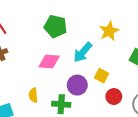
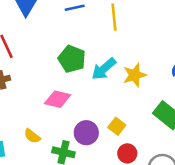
cyan arrow: (83, 52) -> (104, 69), moved
yellow semicircle: (33, 95) -> (32, 136), turned -56

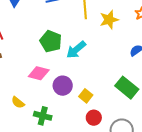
yellow star: (135, 75) -> (109, 20), moved
purple circle: (86, 133) -> (63, 86), moved

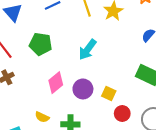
green pentagon: (51, 41) -> (41, 44), moved
pink diamond: (39, 73) -> (56, 83), turned -40

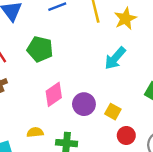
cyan arrow: (88, 50) -> (115, 58), moved
yellow semicircle: (42, 117) -> (35, 132), turned 144

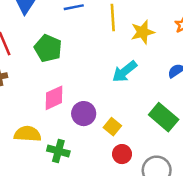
yellow semicircle: (35, 132) -> (28, 134), size x1.5

